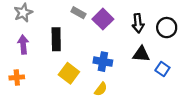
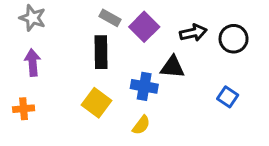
gray star: (23, 13) -> (32, 18), turned -30
black arrow: (138, 23) -> (193, 33), turned -96
black rectangle: (56, 39) -> (101, 52), moved
black triangle: (141, 54) -> (172, 67), moved

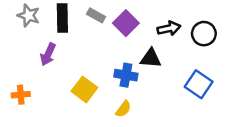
black rectangle: (101, 52) -> (62, 18), moved
purple arrow: (32, 63) -> (48, 54), moved, turned -150
blue square: (228, 97) -> (199, 84), size x1.5

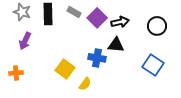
black arrow: (169, 28) -> (120, 22), moved
purple arrow: (48, 54) -> (25, 41), moved
yellow semicircle: (123, 109) -> (85, 84), moved

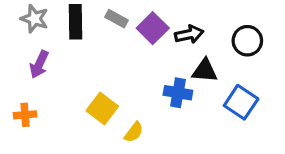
black triangle: (116, 45) -> (205, 71), moved
blue cross: (97, 58) -> (178, 93), moved

